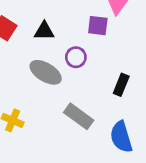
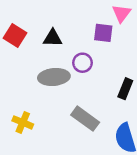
gray ellipse: (46, 72) -> (54, 77), turned -36

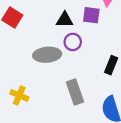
black triangle: (53, 38) -> (65, 20), moved
gray rectangle: (85, 119) -> (75, 92), turned 35

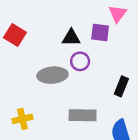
gray rectangle: (75, 92) -> (83, 115), turned -70
yellow cross: (19, 95) -> (22, 119), turned -36

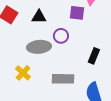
black triangle: (71, 38) -> (39, 17), moved
yellow cross: (22, 119) -> (23, 73), moved, turned -35

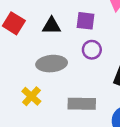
purple square: (77, 13) -> (86, 21), moved
purple circle: (61, 36) -> (92, 50), moved

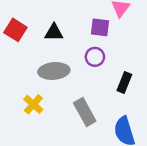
purple square: (86, 21) -> (100, 27), moved
gray rectangle: (82, 104) -> (85, 112), turned 60

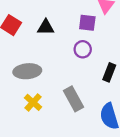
gray ellipse: (54, 71) -> (27, 71), moved
yellow cross: (33, 104) -> (33, 102), moved

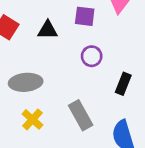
purple square: (87, 23) -> (85, 16), moved

